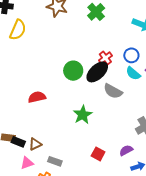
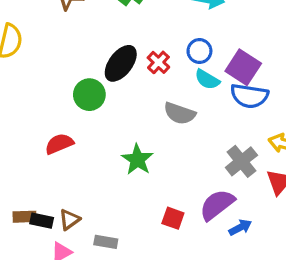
green circle: (73, 71) -> (89, 95), moved
black ellipse: (97, 72) -> (121, 63), moved
purple semicircle: (126, 150) -> (217, 205), size x1.6

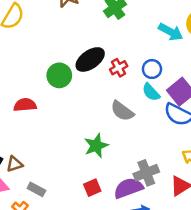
green star: (137, 160) -> (96, 146), moved
gray cross: (241, 161) -> (146, 173), moved
red square: (173, 218) -> (92, 188), turned 30

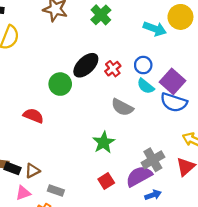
red semicircle: (25, 105) -> (33, 116), turned 36

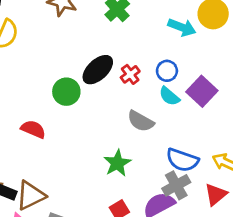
blue semicircle: (174, 102) -> (182, 160), moved
brown triangle: (32, 171) -> (31, 195), size x1.6

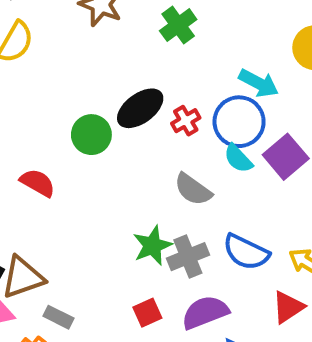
cyan arrow: (182, 27) -> (259, 83), moved
blue circle: (167, 71) -> (239, 122), size x1.6
gray cross: (176, 185) -> (188, 257), moved

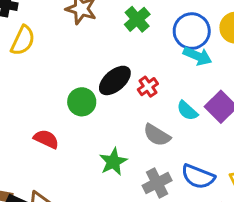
blue circle: (239, 122) -> (192, 31), moved
green star: (152, 246) -> (113, 162), moved

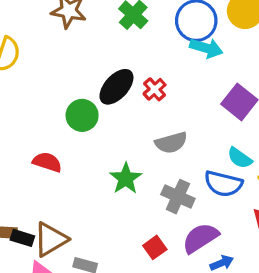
cyan semicircle: (187, 111) -> (240, 158), moved
gray semicircle: (157, 135) -> (171, 143), turned -40
gray cross: (157, 183) -> (178, 197), turned -32

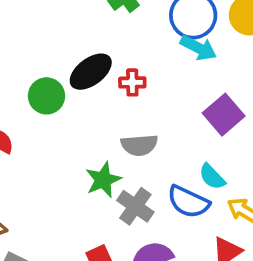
red cross: (155, 89) -> (132, 82), turned 30
green star: (126, 178) -> (103, 180), moved

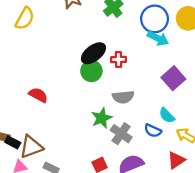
green circle: (46, 96) -> (91, 71), moved
blue semicircle: (188, 202) -> (153, 131), size x0.7

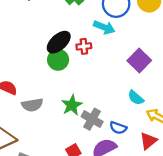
cyan arrow: (158, 38) -> (104, 27), moved
gray semicircle: (123, 97) -> (32, 105), moved
blue semicircle: (153, 131) -> (118, 128), moved

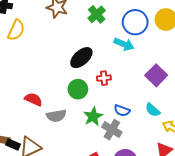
red cross: (84, 46) -> (104, 78), moved
green circle: (58, 60) -> (78, 89), moved
blue semicircle: (118, 128) -> (122, 111), moved

